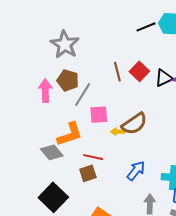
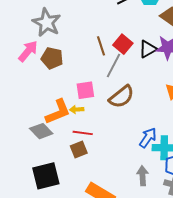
pink arrow: (45, 91) -> (28, 51), moved, turned 45
gray line: (83, 95) -> (114, 66), moved
yellow arrow: (118, 132) -> (77, 109), moved
blue arrow: (136, 171) -> (148, 138), moved
black square: (53, 197) -> (46, 176), turned 36

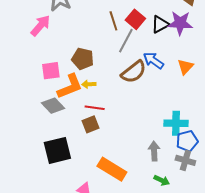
brown pentagon: (52, 58) -> (83, 59), moved
pink square: (85, 90) -> (51, 71), moved
blue arrow: (148, 138) -> (153, 60), moved, turned -90

